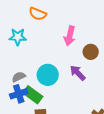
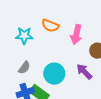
orange semicircle: (38, 14) -> (50, 26), moved
gray semicircle: (19, 77) -> (24, 68), moved, turned 152

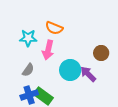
pink arrow: (76, 35) -> (48, 50), moved
cyan circle: (54, 74) -> (70, 70), moved

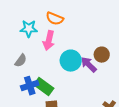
brown circle: (101, 53) -> (102, 55), moved
gray semicircle: (28, 70) -> (21, 61), moved

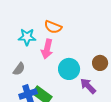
purple arrow: (89, 65) -> (88, 86), moved

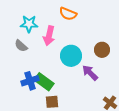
orange semicircle: (53, 27) -> (68, 14), moved
gray semicircle: (19, 69) -> (21, 46), moved, turned 96

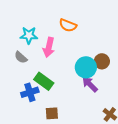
cyan circle: (71, 56) -> (86, 67), moved
green rectangle: (44, 82) -> (44, 81), moved

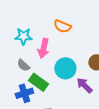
gray semicircle: (21, 57) -> (23, 65), moved
cyan circle: (86, 67) -> (65, 68), moved

